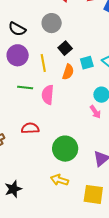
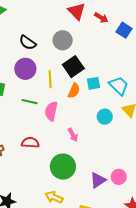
black square: (65, 48) -> (73, 67), size x1.5
pink arrow: (95, 112) -> (73, 135), moved

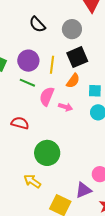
purple circle: (25, 69) -> (28, 61), moved
cyan square: (93, 83) -> (95, 91), moved
pink arrow: (73, 135) -> (65, 107), moved, turned -56
purple triangle: (98, 180) -> (84, 190), moved

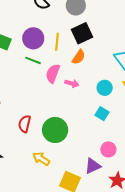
cyan square: (95, 91) -> (102, 114), moved, turned 32
red semicircle: (20, 123) -> (25, 124), moved, turned -90

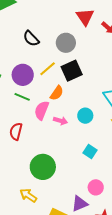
yellow line: (57, 42) -> (48, 69), moved, turned 42
orange semicircle: (79, 57) -> (57, 93), moved
cyan circle: (105, 88) -> (85, 116), moved
red semicircle: (25, 124) -> (16, 131), moved

